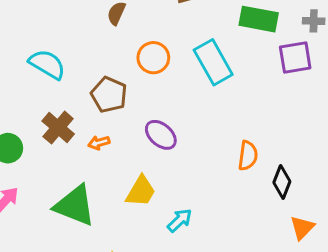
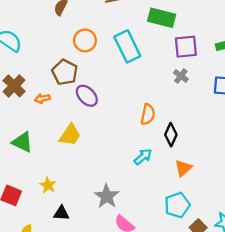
gray cross: (314, 21) -> (181, 76), moved, turned 32
brown pentagon: (109, 95) -> (65, 72), moved
green triangle: (75, 206) -> (22, 142), size x0.7
cyan arrow: (180, 220) -> (143, 157), moved

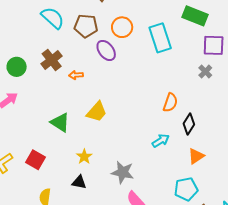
brown pentagon: (65, 72) -> (86, 26), moved, turned -30
purple ellipse: (87, 96) -> (106, 50), moved
green triangle: (22, 142) -> (60, 122), moved
yellow star: (48, 185) -> (84, 157), moved
gray star: (107, 196) -> (123, 172), turned -30

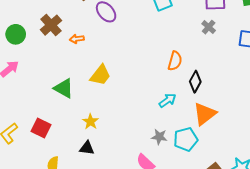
orange triangle: (196, 156) -> (205, 114), size x1.4
gray star: (123, 172) -> (159, 137), moved, size x0.7
cyan pentagon: (186, 189) -> (186, 139), moved

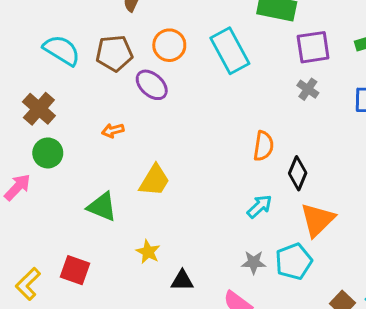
brown cross: (51, 25) -> (39, 109), moved
green circle: (16, 34) -> (48, 153), moved
black triangle: (87, 148) -> (182, 281), moved

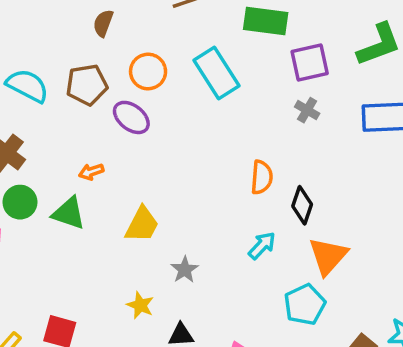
green triangle: (102, 207) -> (69, 213), moved
gray star: (254, 262) -> (185, 270), moved, turned -30

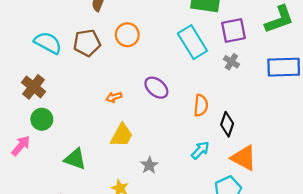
cyan rectangle: (216, 73) -> (192, 42), moved
purple ellipse: (131, 117) -> (156, 88), moved
orange arrow: (91, 172) -> (114, 97), moved
green triangle: (69, 213) -> (75, 159), moved
orange triangle: (328, 256) -> (244, 158), turned -44

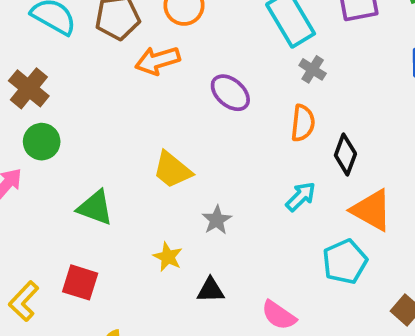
gray cross: (231, 62) -> (313, 69), moved
orange arrow: (114, 97) -> (158, 61), moved, size x1.6
yellow trapezoid: (122, 135) -> (172, 170), turned 100

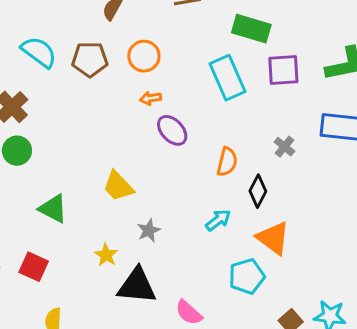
orange arrow: (158, 61) -> (150, 98), moved, size x0.6
gray cross: (313, 69) -> (284, 147), moved
black triangle: (211, 290) -> (137, 286), size x1.8

